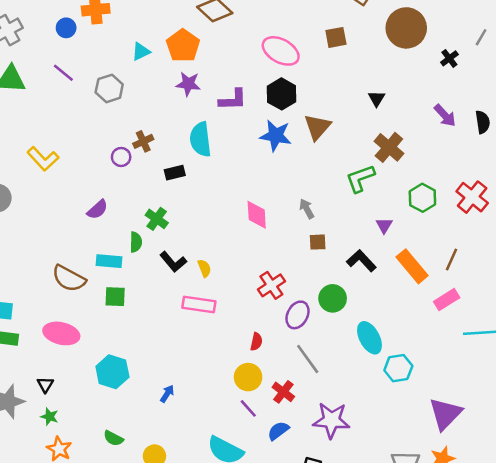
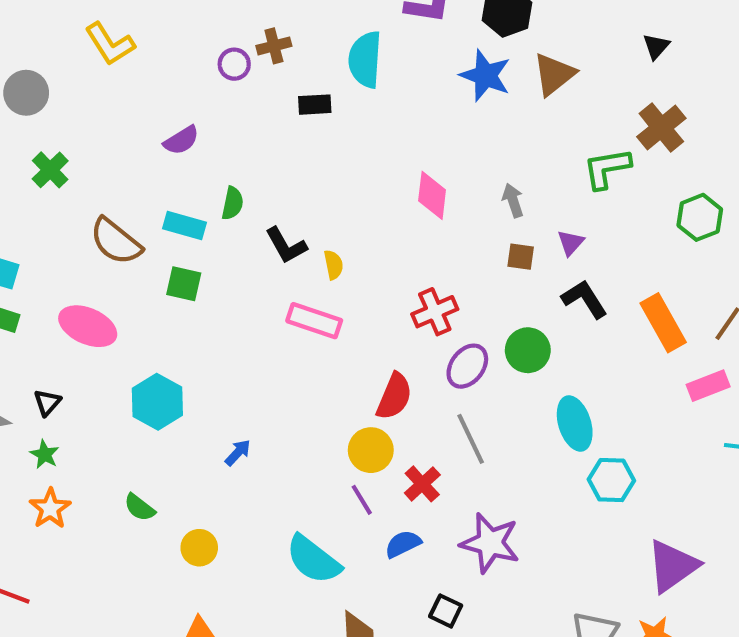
green cross: (157, 219) -> (50, 170), moved
purple triangle: (384, 225) -> (571, 243), moved
red semicircle: (256, 342) -> (394, 396), size x1.6

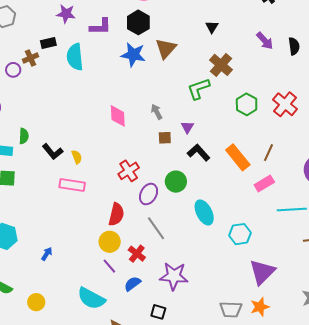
black rectangle: (315, 105) -> (48, 43), moved
cyan hexagon: (611, 480) -> (240, 234), moved

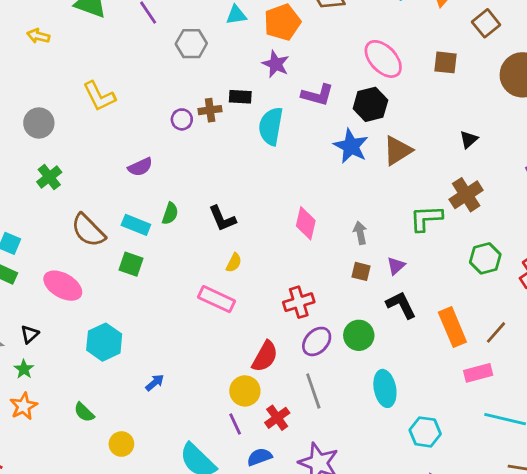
black L-shape: (53, 152) -> (222, 219), moved
yellow semicircle: (77, 157) -> (234, 263), turned 32

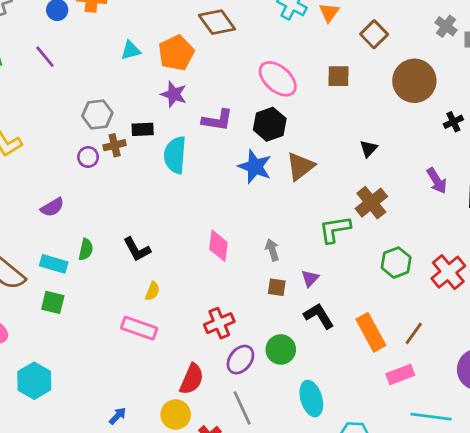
gray hexagon: (191, 44) -> (97, 114), moved
blue arrow: (155, 383) -> (118, 416), moved

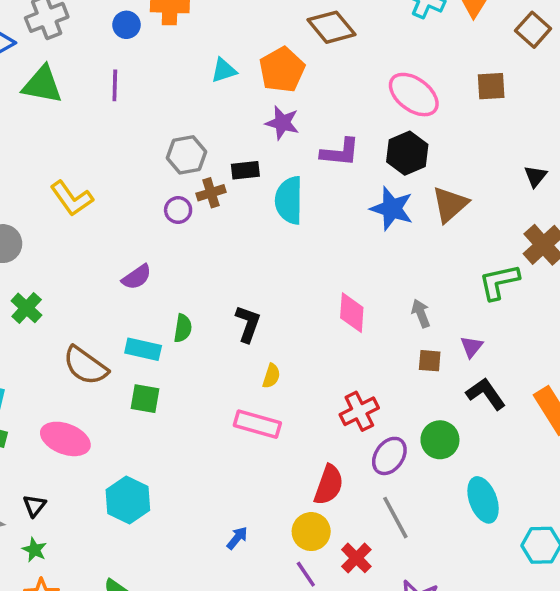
purple line: (45, 57) -> (115, 85), turned 45
black L-shape: (137, 249) -> (248, 324), turned -128

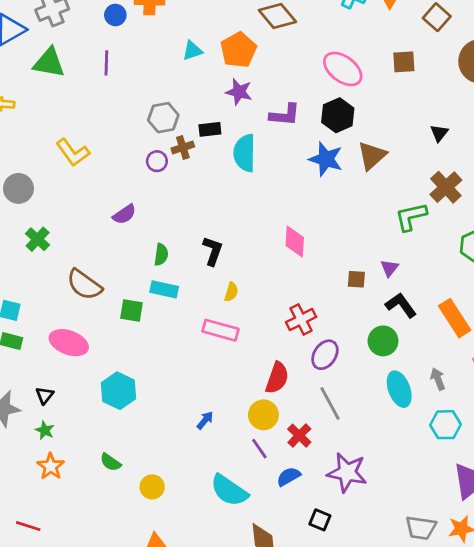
gray arrow: (421, 313) -> (438, 379), moved
cyan rectangle: (143, 349) -> (164, 289), moved
green circle: (440, 440) -> (383, 341), moved

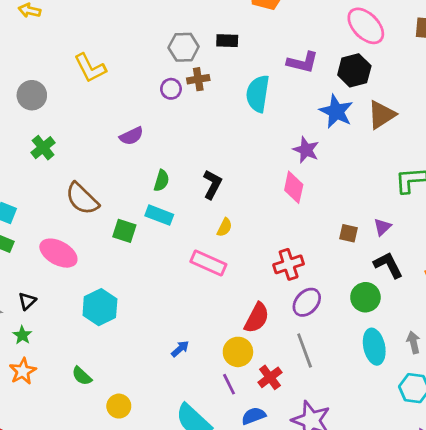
purple star: (239, 92) -> (306, 150), moved
black rectangle: (210, 129) -> (227, 41), moved

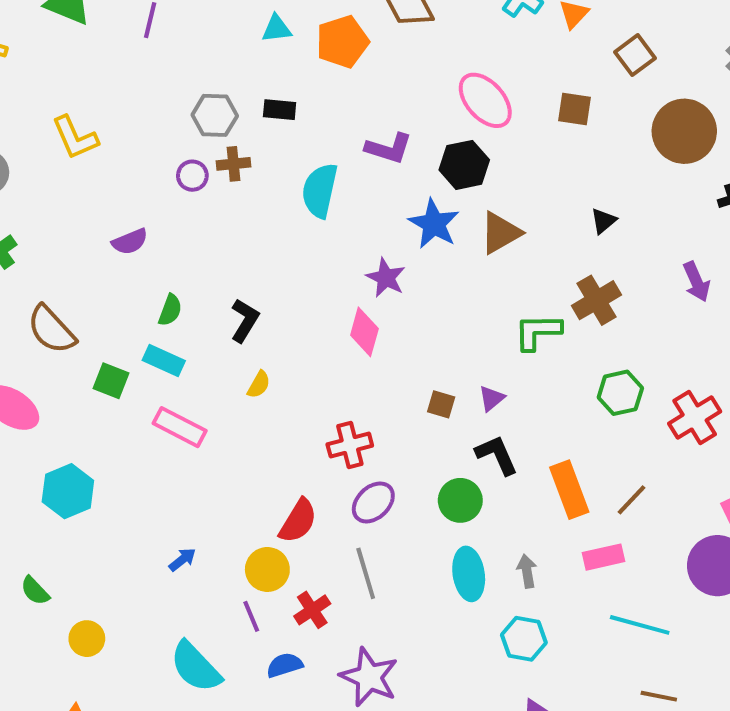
pink rectangle: (208, 263) -> (180, 427), moved

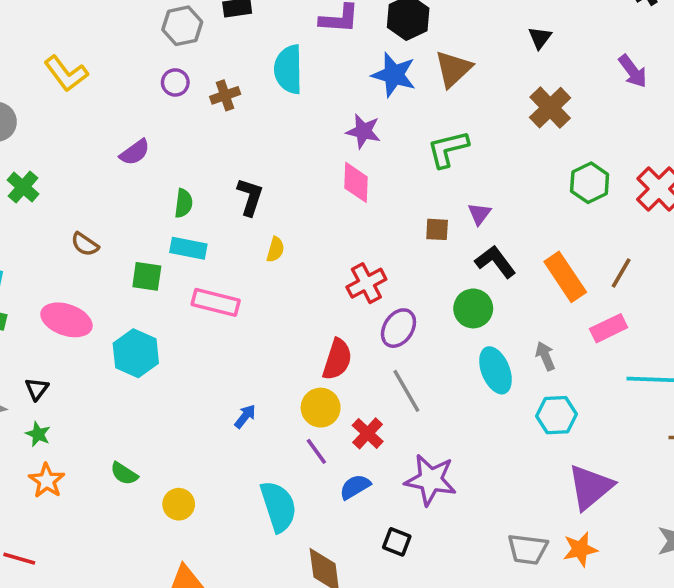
brown cross: (233, 164) -> (225, 95), moved
brown semicircle: (51, 330) -> (85, 244), size x0.6
green L-shape: (538, 332) -> (448, 149), moved
cyan hexagon: (68, 491) -> (136, 353), moved
cyan semicircle: (196, 667) -> (278, 506), turned -141

